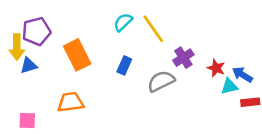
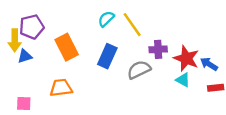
purple cross: (183, 58) -> (158, 49), turned 30
blue rectangle: (124, 65) -> (107, 56), size x1.5
red star: (216, 68) -> (186, 58), size x1.6
cyan triangle: (229, 86) -> (183, 80), moved, turned 42

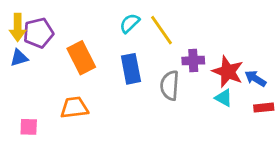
yellow arrow: (15, 40) -> (18, 27), moved
blue triangle: (25, 56) -> (19, 58), moved
blue rectangle: (107, 56) -> (131, 69), turned -35
gray semicircle: (139, 70) -> (170, 85), turned -60

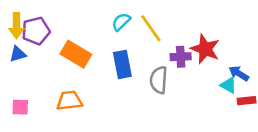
orange rectangle: (81, 58) -> (76, 54), turned -32
red star: (228, 72) -> (205, 49), moved
cyan triangle: (224, 98) -> (228, 85), moved
pink square: (29, 127) -> (20, 107), moved

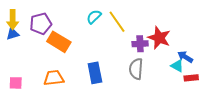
purple pentagon: (36, 31) -> (41, 24), moved
blue triangle: (18, 54) -> (13, 34), moved
blue rectangle: (122, 64) -> (95, 73), moved
gray semicircle: (159, 80) -> (136, 69), moved

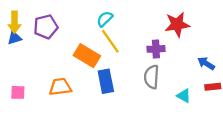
yellow line: (117, 22) -> (110, 41), moved
red star: (159, 38) -> (177, 24), moved, turned -30
orange rectangle: (59, 42) -> (87, 56), moved
cyan triangle: (177, 66) -> (184, 96), moved

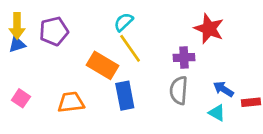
red star: (177, 24) -> (209, 29), turned 30
blue arrow: (206, 63) -> (223, 89), moved
pink square: (18, 92) -> (21, 98), moved, turned 32

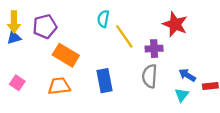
cyan semicircle: (124, 22) -> (103, 19), turned -35
yellow line: (130, 48) -> (124, 36), moved
orange rectangle: (102, 65) -> (66, 55), moved
cyan triangle: (217, 113) -> (182, 95), turned 40

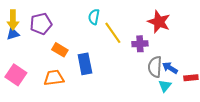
orange rectangle: (66, 55) -> (60, 50), size x0.7
gray semicircle: (150, 76) -> (155, 67), moved
blue rectangle: (104, 81) -> (85, 64), moved
pink square: (17, 83) -> (16, 75), size x1.5

